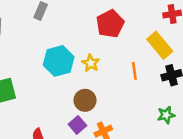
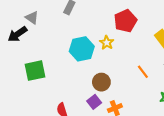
yellow star: (91, 63) -> (107, 43), moved
orange line: (134, 71) -> (143, 72), moved, turned -32

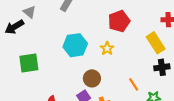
yellow star: (107, 43) -> (107, 48), moved
orange line: (143, 72) -> (134, 84), moved

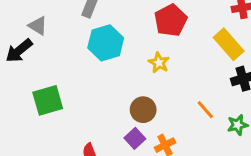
cyan hexagon: (75, 45) -> (106, 43), moved

